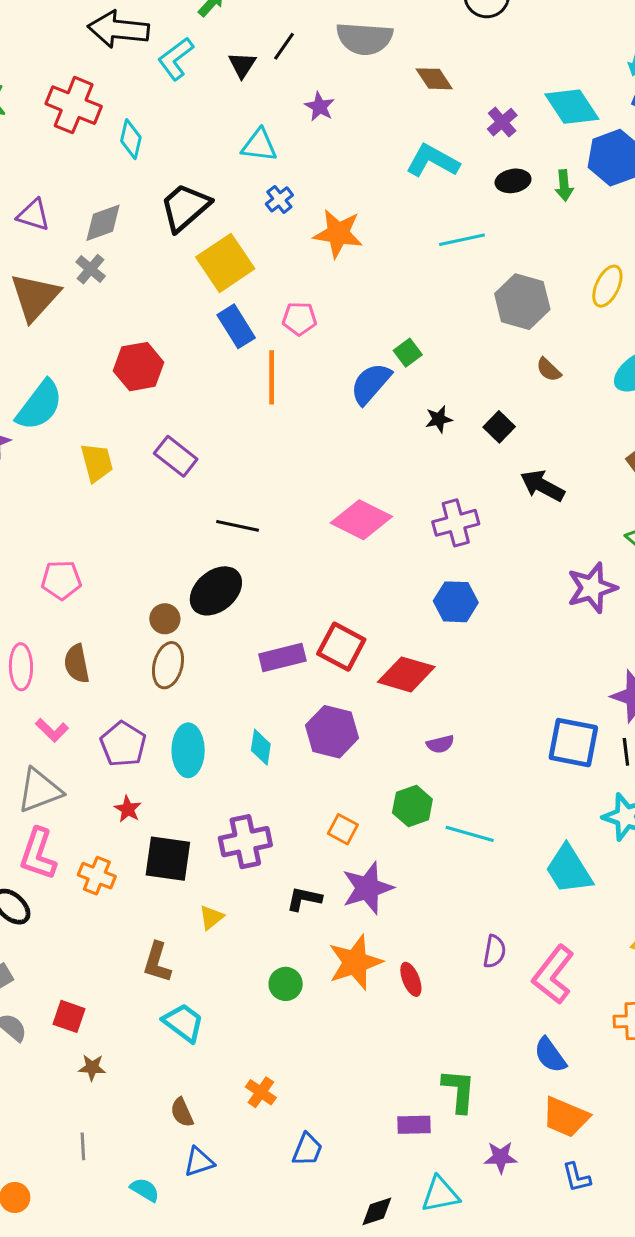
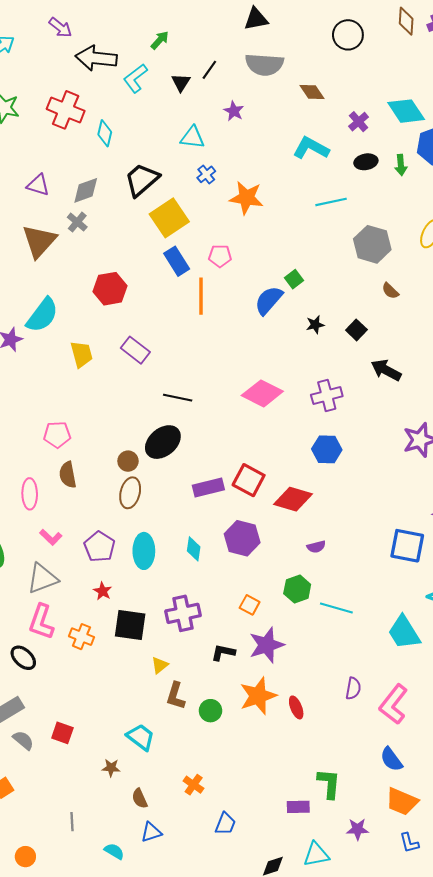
brown semicircle: (77, 664) -> (68, 475), moved
brown L-shape: (157, 962) -> (176, 696), moved
brown star: (92, 1067) -> (111, 768), moved

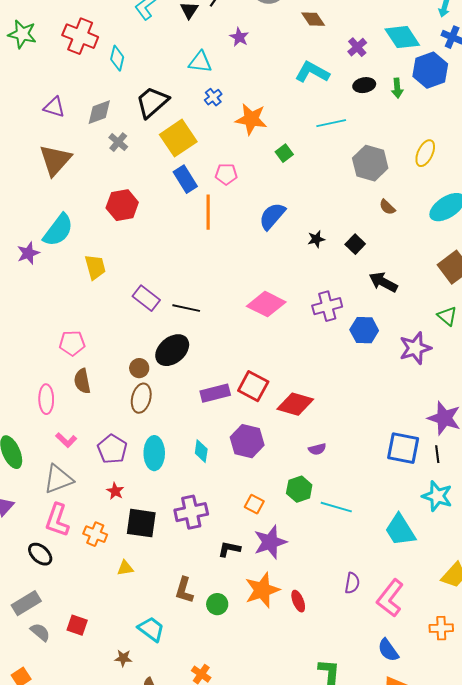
gray cross: (77, 222) -> (118, 142), moved
green square: (294, 279) -> (284, 153), moved
purple rectangle: (135, 350) -> (146, 298), moved
blue hexagon: (327, 449) -> (364, 330), moved
yellow triangle: (160, 665) -> (125, 568), moved, turned 30

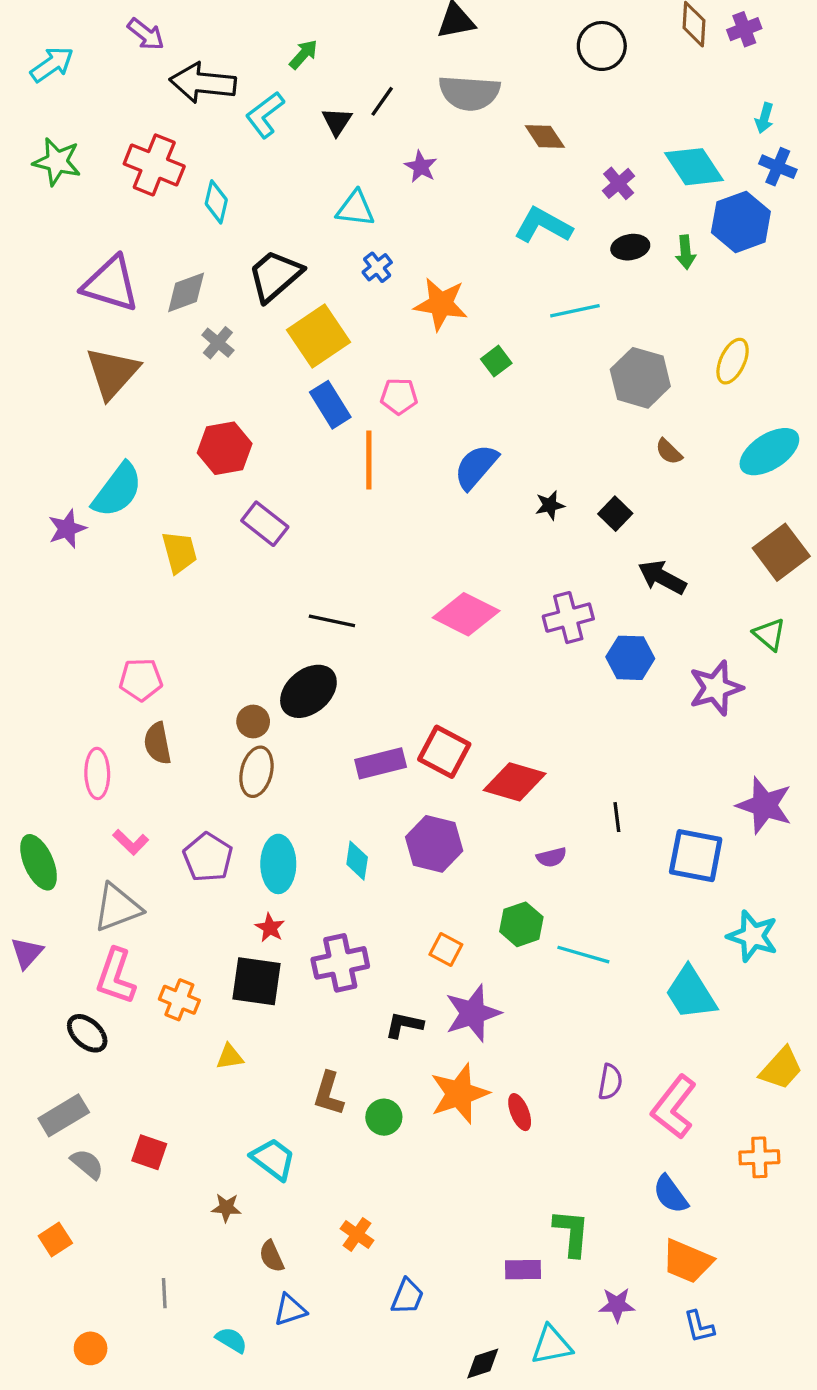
purple triangle: (54, 107) -> (111, 284), size x1.6
purple rectangle: (146, 298) -> (265, 524), moved
black line: (437, 454) -> (617, 817), moved
red star: (115, 491) -> (270, 928), moved

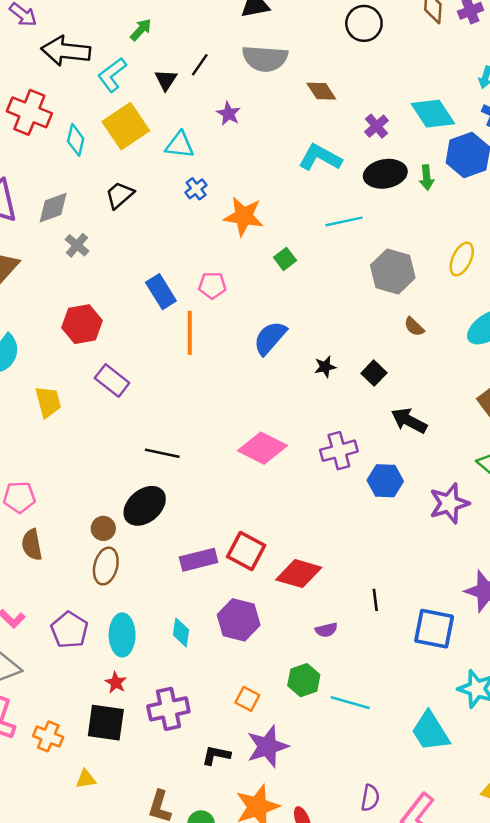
black ellipse: (630, 247) -> (385, 174), size x1.5
black trapezoid: (275, 276) -> (120, 195), size x0.7
yellow square: (318, 336) -> (126, 126), moved

